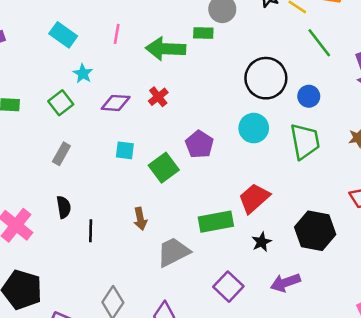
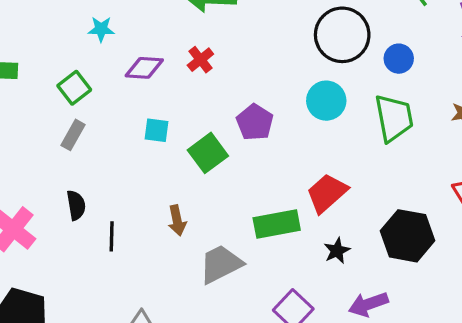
cyan star: (83, 73) -> (101, 29), turned -30
green square: (61, 103) -> (74, 88), moved

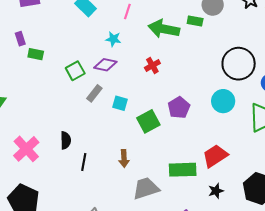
cyan star: (101, 29) -> (113, 39), moved
purple diamond: (144, 68) -> (105, 65), moved
gray rectangle: (73, 135) -> (94, 93), moved

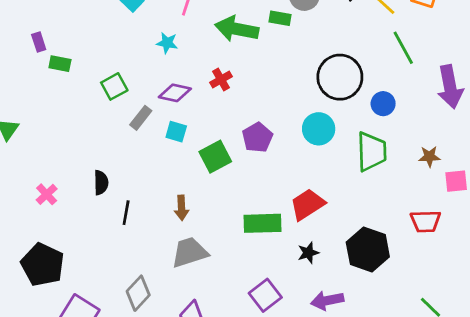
purple diamond: (105, 65) -> (175, 93), moved
pink cross: (26, 149) -> (47, 194), size x0.6
gray trapezoid: (146, 188) -> (189, 252), moved

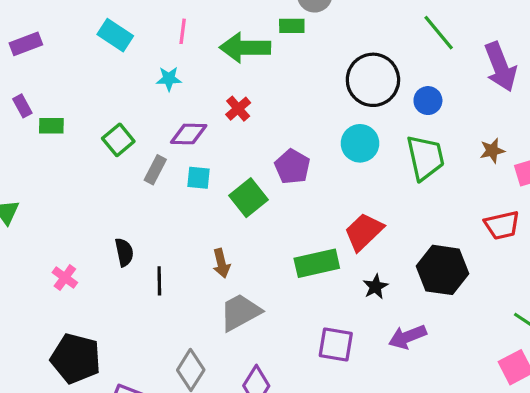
purple square: (265, 295) -> (336, 345), turned -32

